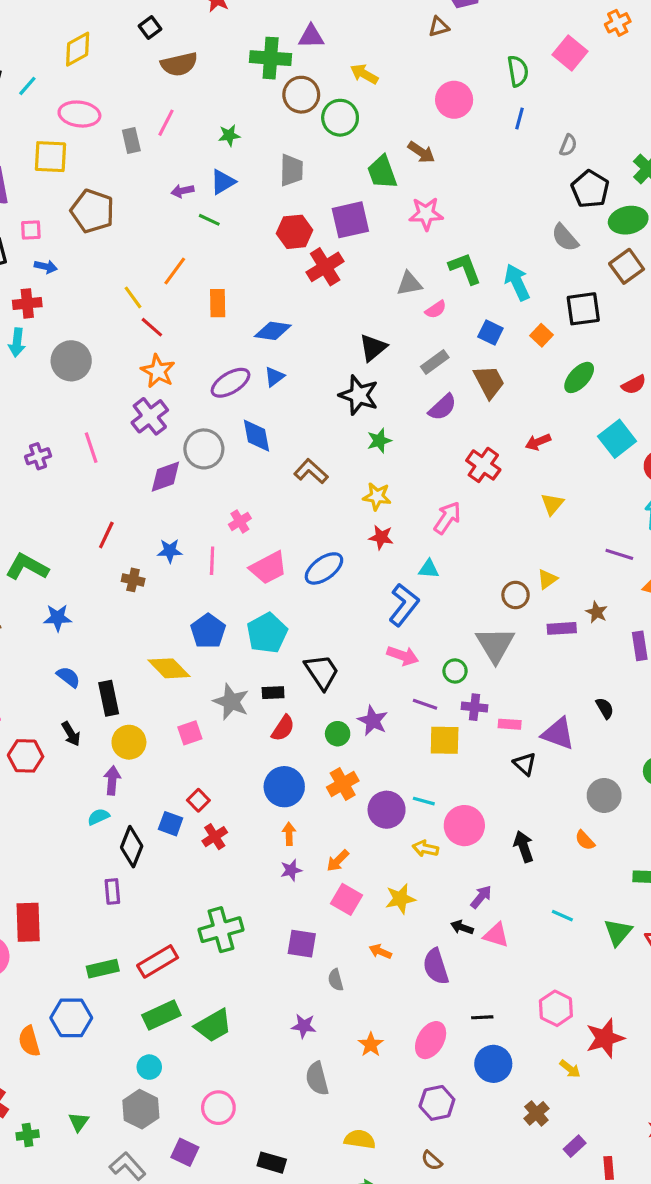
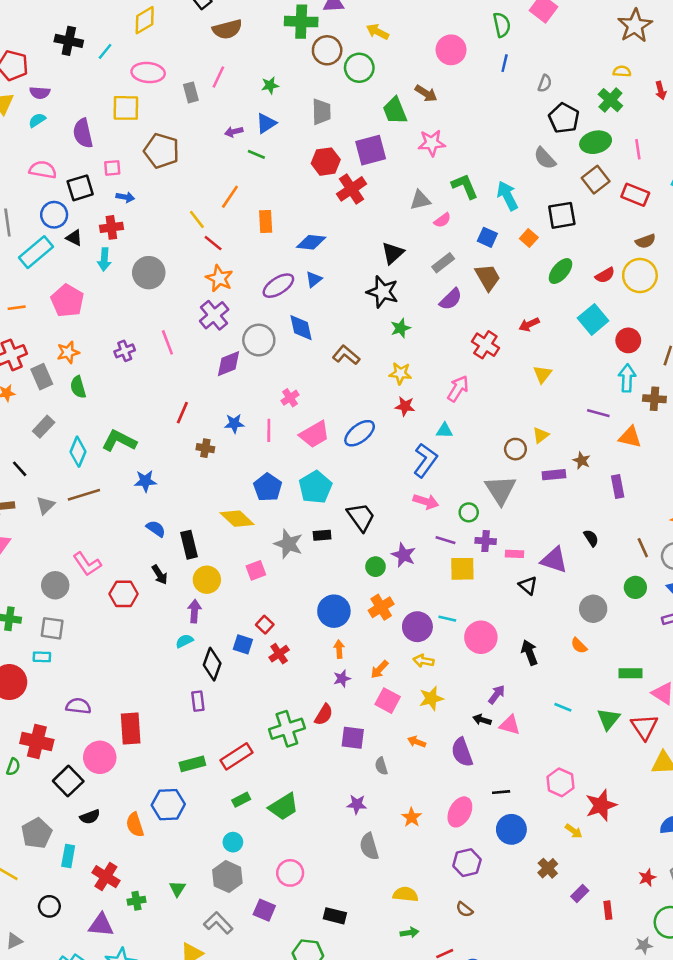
red semicircle: (283, 728) -> (324, 715), moved
yellow arrow: (425, 849) -> (423, 661), moved
green rectangle: (161, 1015) -> (241, 800), size x0.6

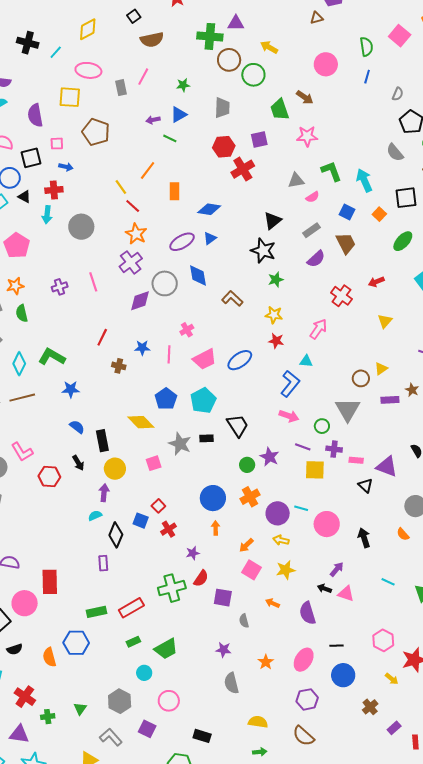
purple square: (371, 150) -> (259, 140), size x0.7
purple star: (342, 678) -> (193, 553), moved
cyan circle: (233, 842) -> (144, 673), moved
brown semicircle: (464, 909) -> (303, 736), size x1.6

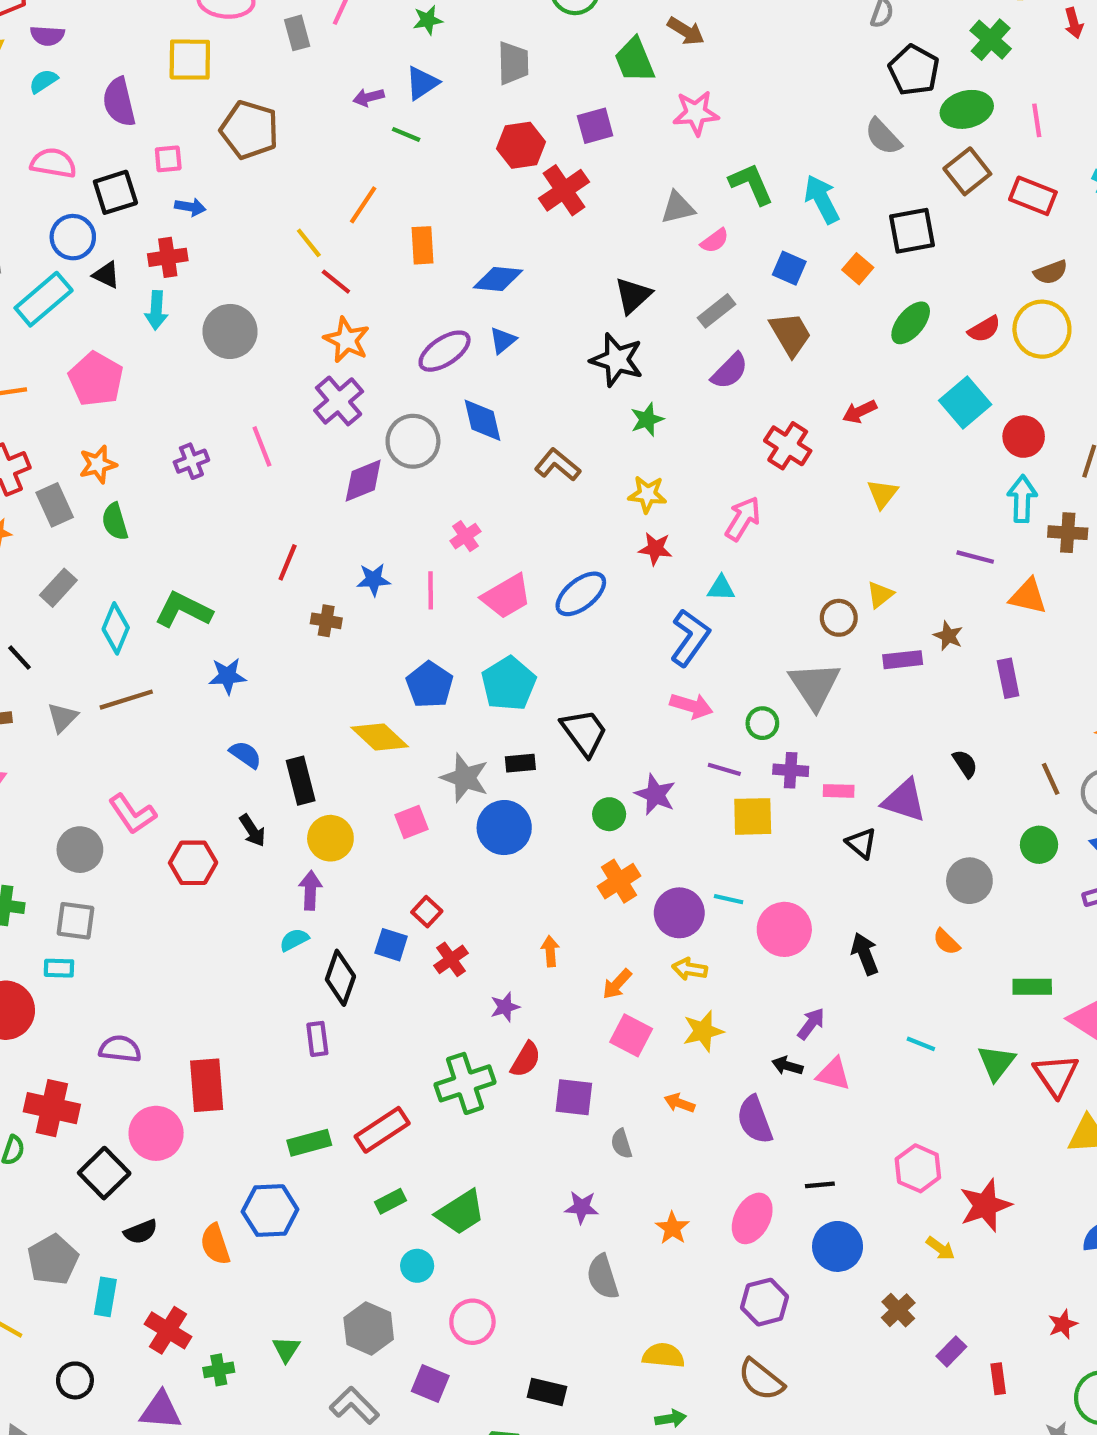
blue circle: (213, 498) -> (504, 828), moved

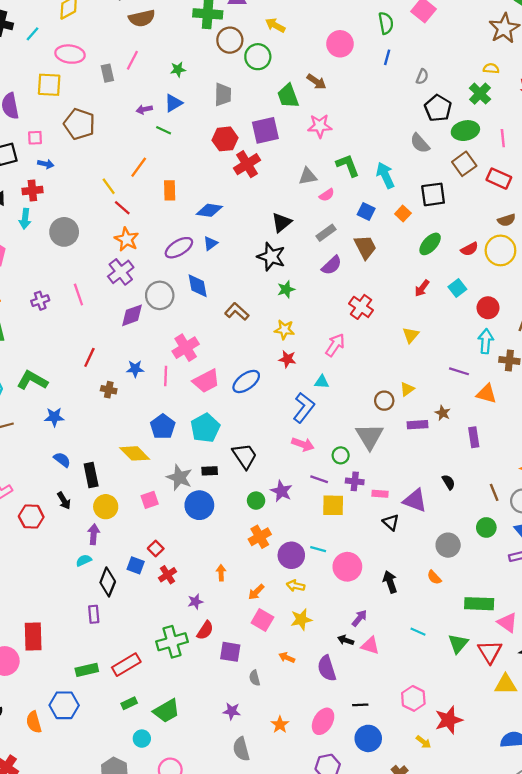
purple square: (595, 126) -> (265, 130), size x1.4
cyan square: (965, 402) -> (457, 288), size x0.7
red arrow: (860, 412) -> (422, 288), moved, turned -30
pink cross: (465, 536) -> (186, 348), size x1.6
green rectangle: (1032, 987) -> (479, 604), size x1.4

